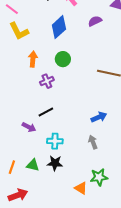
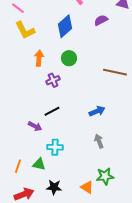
blue arrow: (99, 117) -> (97, 111), moved
cyan cross: (55, 141) -> (55, 147), moved
black star: (55, 163) -> (54, 187), moved

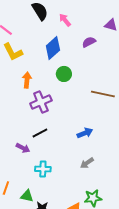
green circle: (69, 58) -> (64, 74), moved
purple cross: (53, 80) -> (41, 102), size x1.5
gray arrow: (99, 141) -> (87, 163), turned -104
green triangle: (39, 164) -> (27, 196), moved

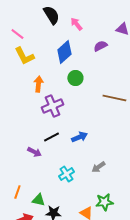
blue arrow: (85, 133) -> (79, 137), moved
cyan cross: (43, 169) -> (66, 174), moved, turned -35

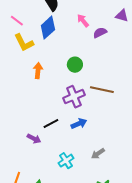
pink arrow: (76, 24) -> (83, 21), moved
blue diamond: (64, 52) -> (48, 28), moved
brown line: (114, 98) -> (102, 90), moved
purple cross: (52, 106) -> (74, 97), moved

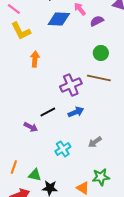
blue diamond: (48, 28) -> (59, 19), moved, turned 45
green circle: (75, 65) -> (101, 53), moved

